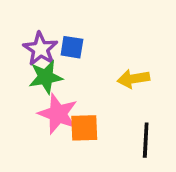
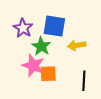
blue square: (72, 47) -> (54, 26), moved, size x1.6
green star: (46, 77) -> (41, 46), moved, turned -30

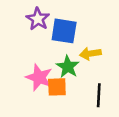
purple star: (23, 28) -> (38, 19), moved
green star: (41, 46) -> (68, 67), moved

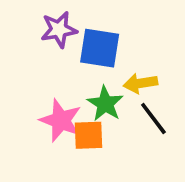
purple star: (38, 19) -> (59, 30), turned 30
black line: (99, 95) -> (153, 119), moved, turned -40

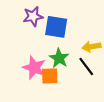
yellow arrow: (140, 83) -> (92, 47), moved

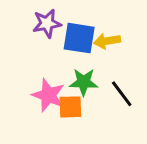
yellow arrow: (92, 47) -> (107, 41), moved
green star: (59, 58) -> (84, 82), turned -30

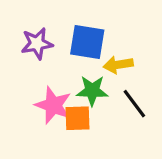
purple star: (47, 23) -> (37, 44), moved
yellow arrow: (107, 41) -> (118, 65), moved

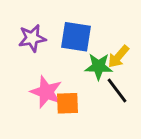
yellow arrow: (118, 65) -> (118, 57), moved, turned -40
green star: (92, 91) -> (99, 66), moved

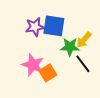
purple star: (32, 38) -> (35, 27), moved
orange square: (67, 103) -> (48, 73), turned -30

